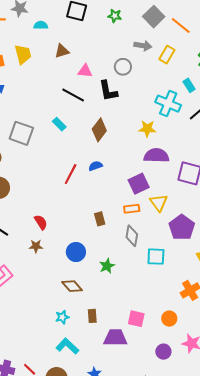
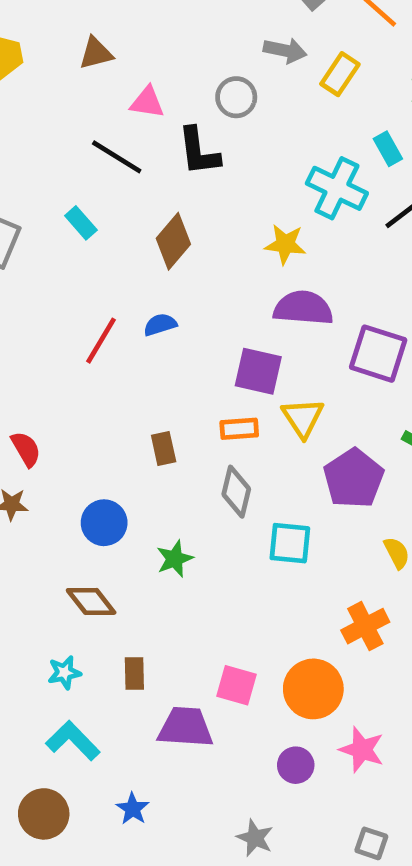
purple square: (139, 184) -> (258, 371), turned 35
orange circle: (169, 319) -> (313, 689), size x1.6

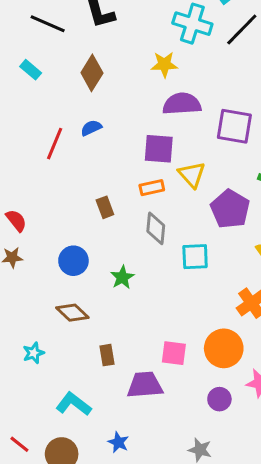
cyan star: (64, 673) -> (34, 353), moved

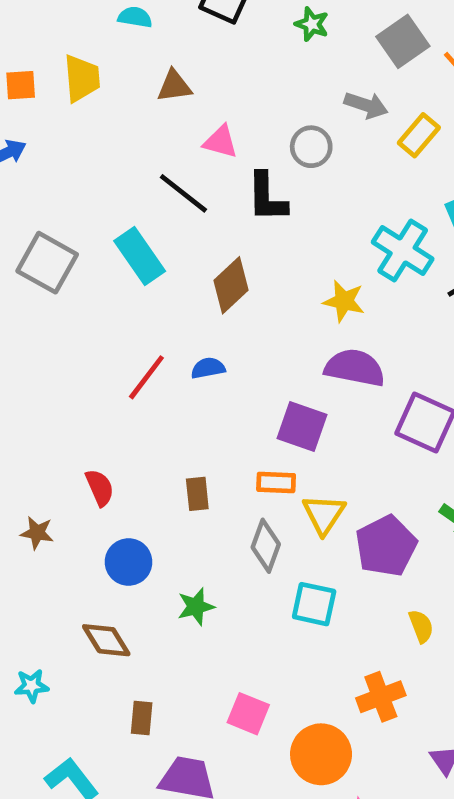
cyan rectangle: (31, 70) -> (140, 256), size x1.6
yellow triangle: (192, 175) -> (324, 514), moved
red semicircle: (16, 220) -> (100, 488), moved
pink square: (174, 353) -> (248, 714), moved

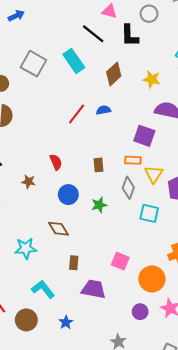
yellow star: (344, 301) -> (152, 79), moved
green star: (196, 607) -> (99, 205), moved
cyan star: (32, 686) -> (26, 248), size x1.5

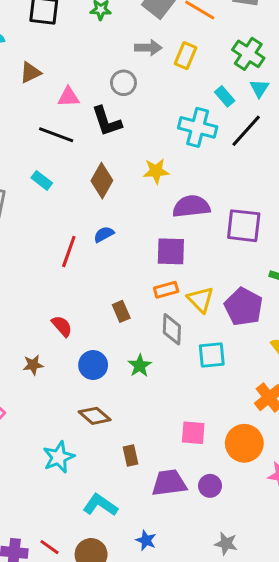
cyan rectangle: (74, 61) -> (42, 180), size x0.6
purple circle: (140, 312) -> (210, 486), moved

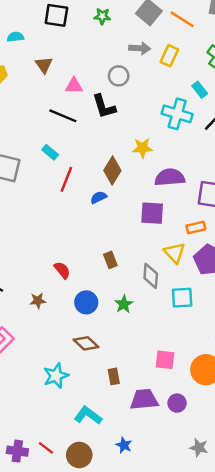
brown triangle: (30, 73) -> (44, 65), turned -42
brown diamond: (102, 181) -> (112, 171), moved
red line: (69, 252) -> (66, 179), moved
orange rectangle: (166, 290) -> (196, 227), moved
gray star: (226, 544) -> (199, 448), moved

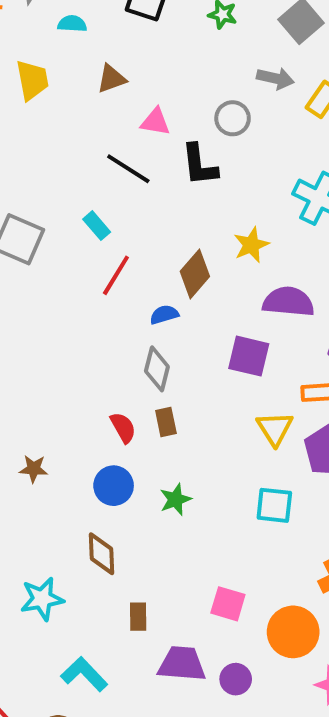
brown triangle: (44, 65) -> (111, 79), turned 36
yellow star: (142, 148) -> (251, 245), turned -30
red semicircle: (62, 270) -> (123, 428), moved
gray diamond: (151, 276) -> (157, 369), moved
brown diamond: (86, 343) -> (101, 554), turned 35

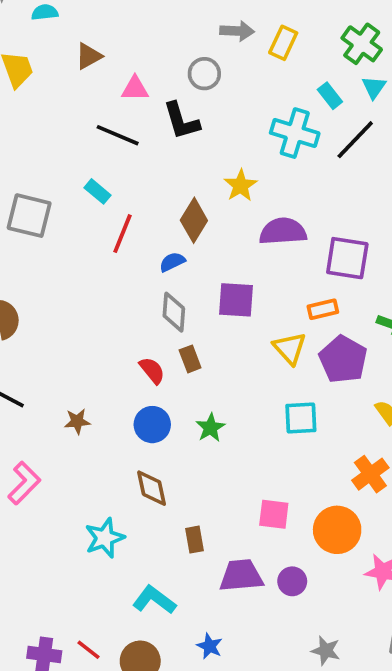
purple square: (249, 356) -> (236, 300), moved

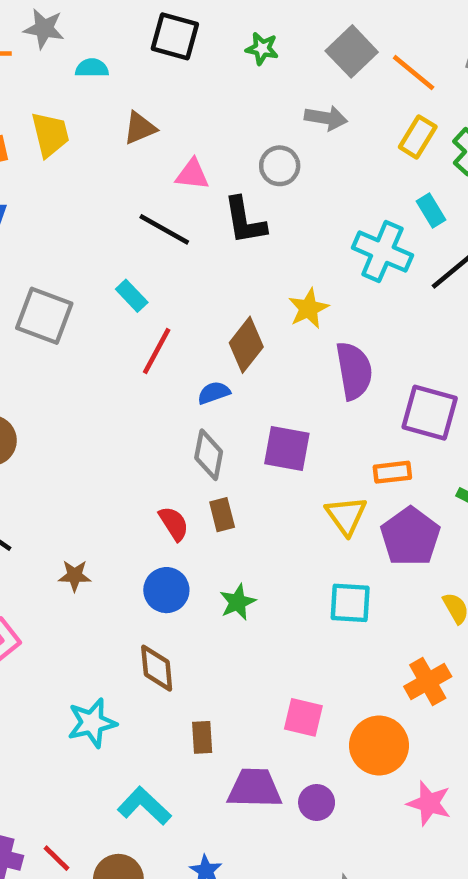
yellow rectangle: (283, 43) -> (418, 137), moved
purple semicircle: (283, 231) -> (354, 371), turned 78

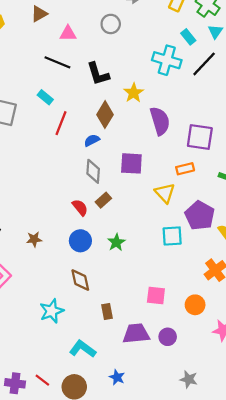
black L-shape: (245, 221) -> (98, 74), moved
brown rectangle: (222, 515) -> (103, 200), turned 70
purple pentagon: (410, 537) -> (200, 215), moved
orange circle: (379, 745) -> (195, 305), size x0.7

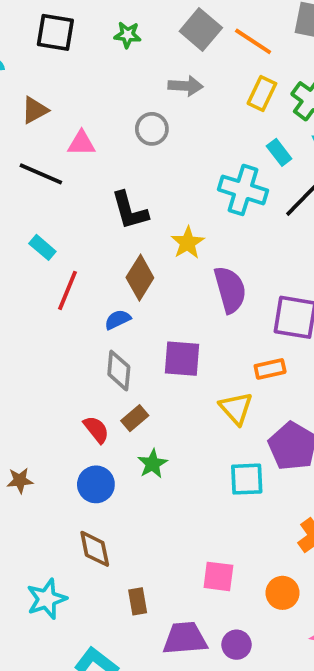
black line: (57, 62) -> (41, 174), moved
green star: (116, 242) -> (153, 464), moved

